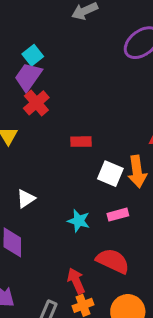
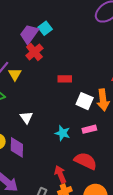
cyan square: (33, 55) -> (45, 28), moved
white triangle: (26, 199) -> (26, 118), turned -32

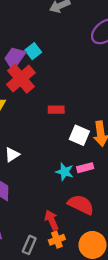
red cross: (34, 52) -> (21, 79), size x1.4
white triangle: (26, 118) -> (12, 155), turned 32
cyan star: (63, 133) -> (65, 172), moved

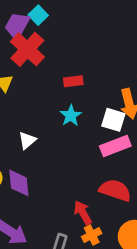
white square: (79, 135) -> (113, 120), moved
pink rectangle: (85, 168) -> (115, 146), size x1.5
cyan star: (65, 172) -> (71, 116), moved, turned 30

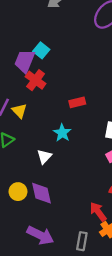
red cross: (27, 49) -> (36, 80), size x0.7
cyan star: (71, 116) -> (62, 133), moved

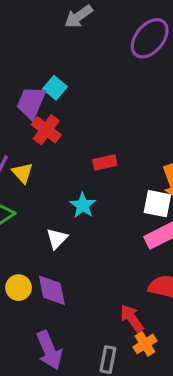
purple arrow: (40, 235) -> (49, 350), turned 40

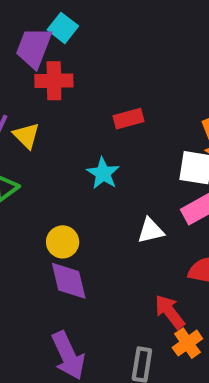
red cross: (46, 130) -> (54, 81), turned -36
white triangle: (57, 239) -> (151, 231), moved, turned 35
yellow circle: (19, 288) -> (63, 242), moved

